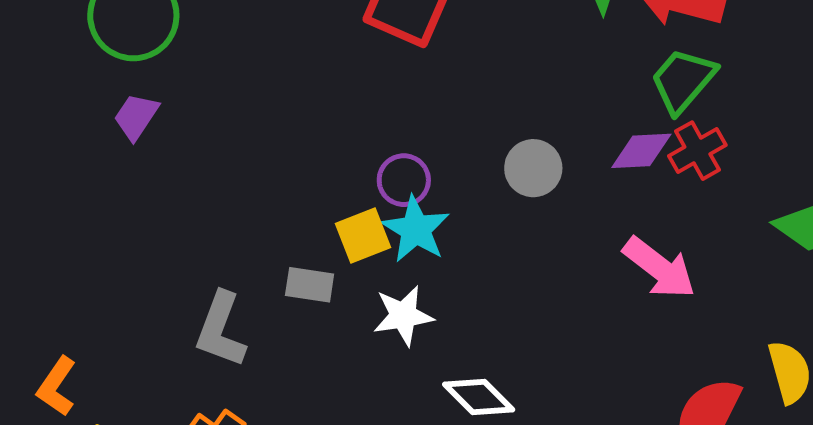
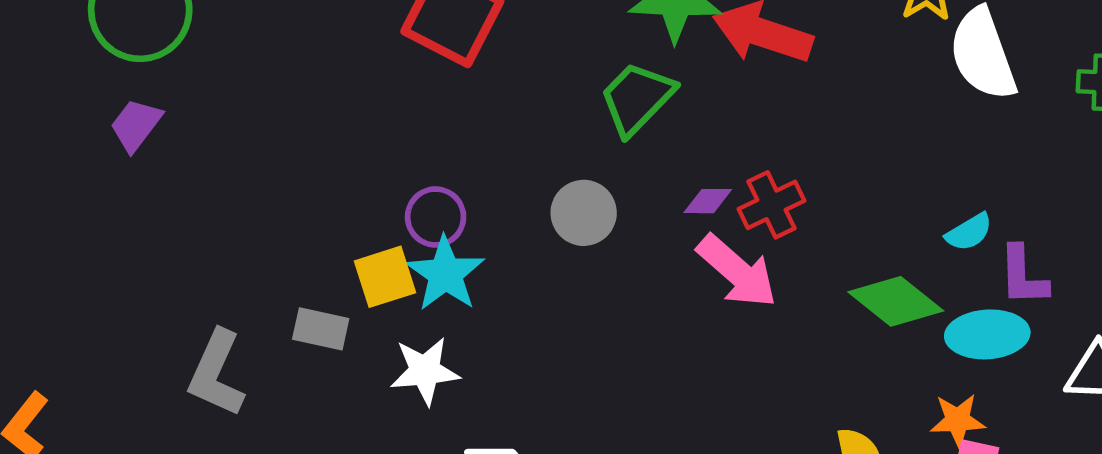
green trapezoid: (683, 80) -> (637, 98), moved
purple diamond: (641, 151) -> (708, 201), size x0.7
pink arrow: (659, 268) -> (737, 271), moved

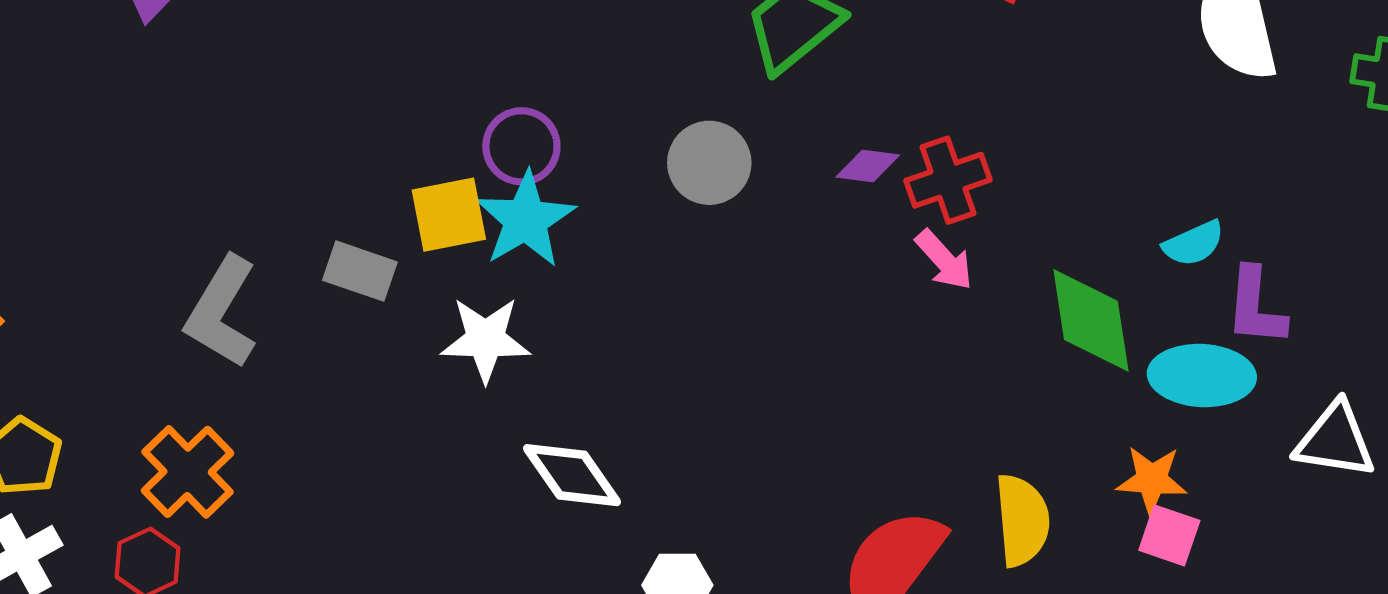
pink arrow: (737, 271) -> (944, 260), moved, size x0.6
green diamond: (896, 301) -> (1091, 320), turned 36

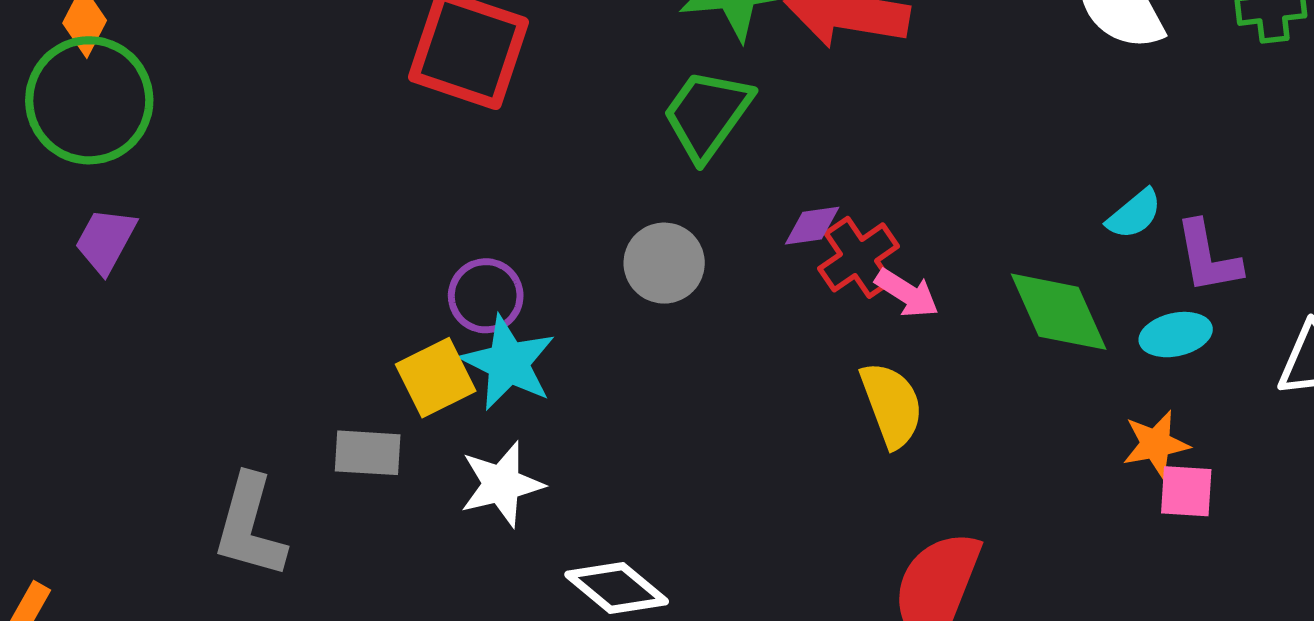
red cross: (948, 180) -> (858, 257), moved
cyan ellipse: (1202, 376) -> (1176, 335), size x0.7
yellow semicircle: (1022, 520) -> (892, 405), moved

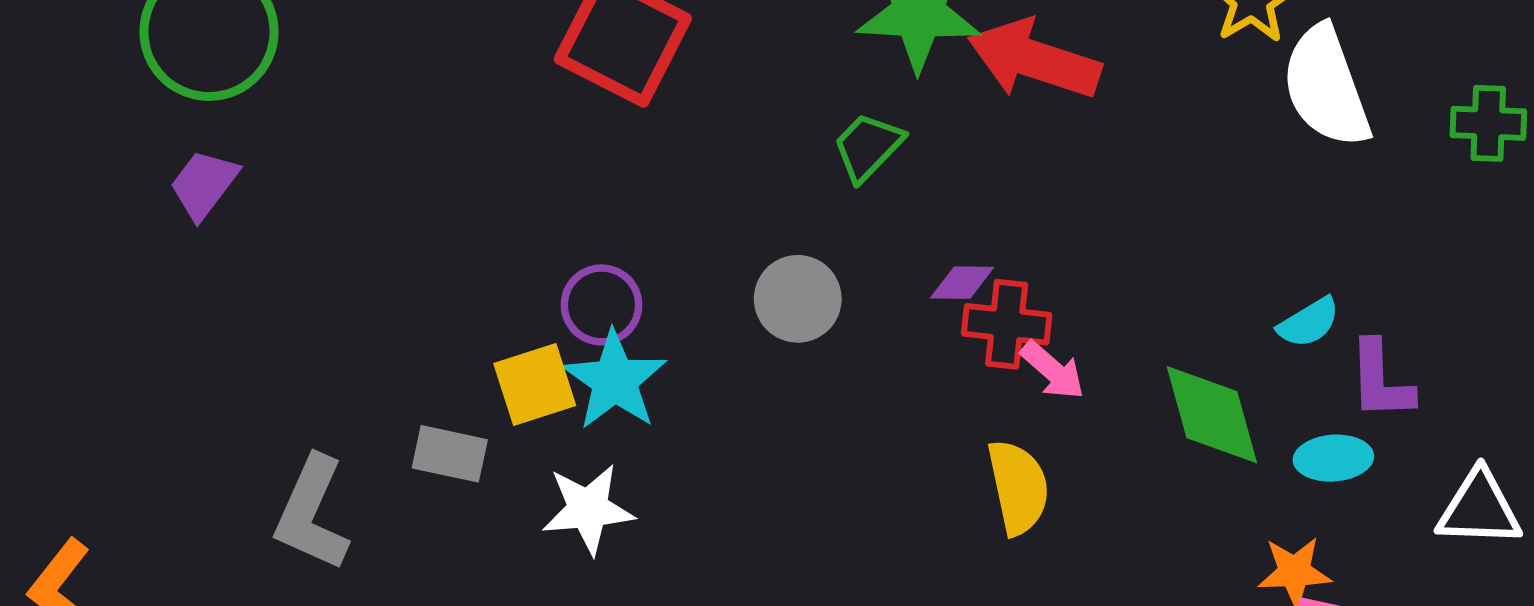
green trapezoid: (707, 114) -> (868, 147), size x0.7
red cross: (858, 257) -> (1007, 324), turned 32

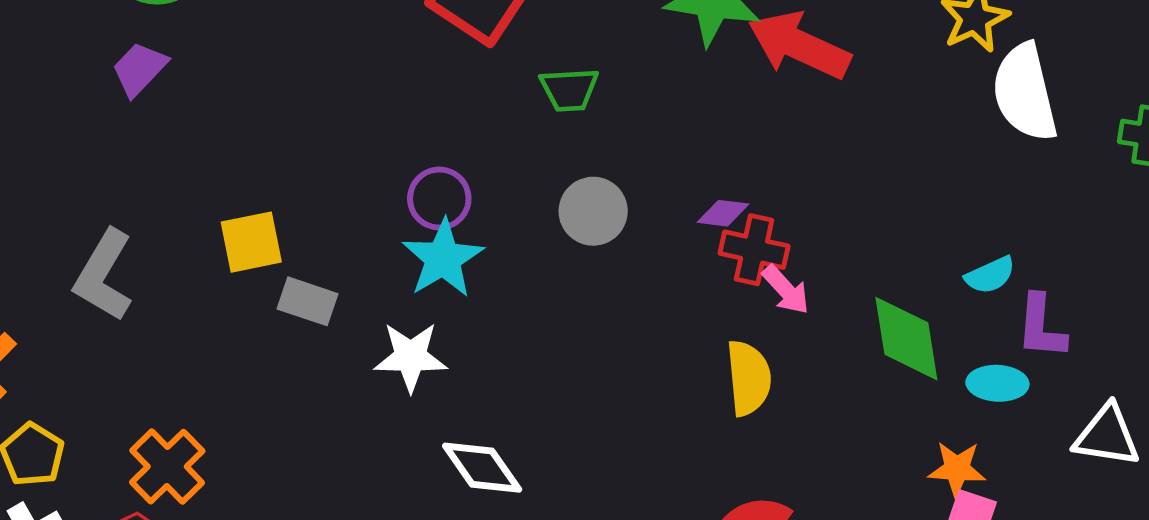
green trapezoid: (868, 147) -> (569, 90), moved, turned -144
yellow square: (535, 385) -> (251, 242), moved
gray L-shape: (312, 513) -> (104, 275), moved

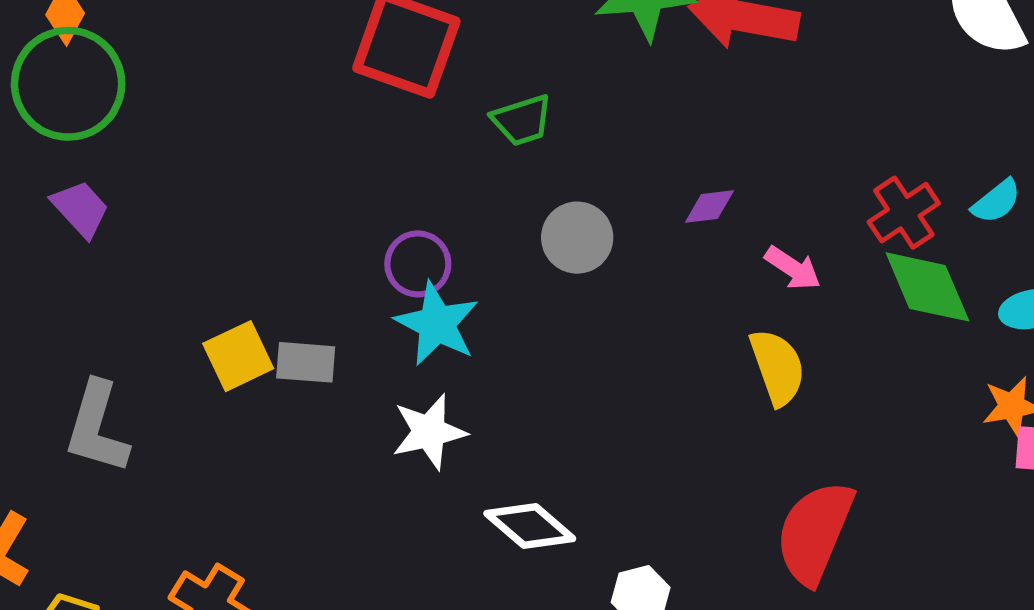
purple trapezoid: (139, 69) -> (80, 209), turned 108
red cross: (754, 250) -> (904, 213), moved, turned -32
gray rectangle: (307, 301) -> (306, 362), moved

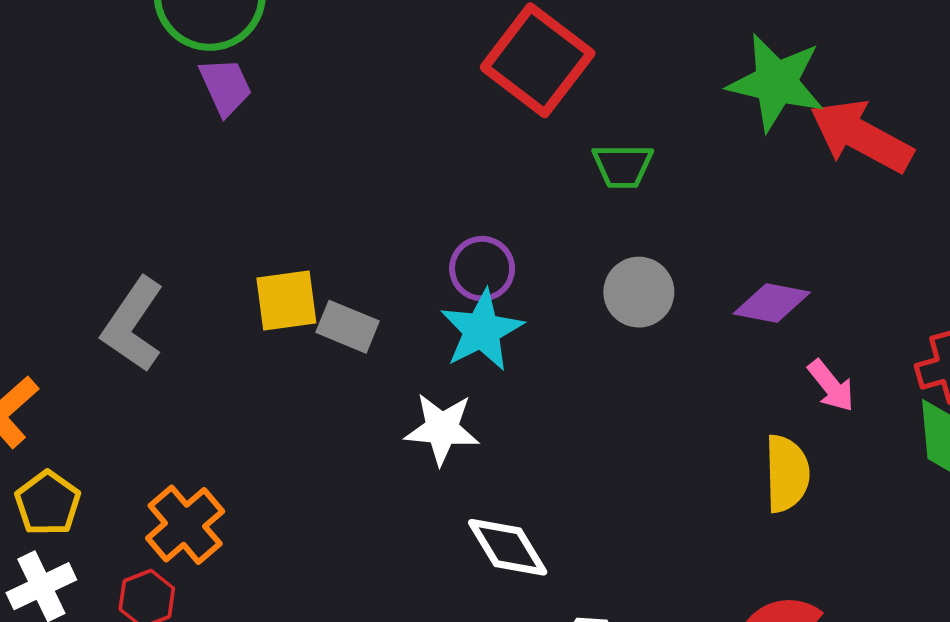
purple diamond: (709, 207) -> (772, 303), size x1.4
purple trapezoid: (80, 209) -> (225, 86), moved

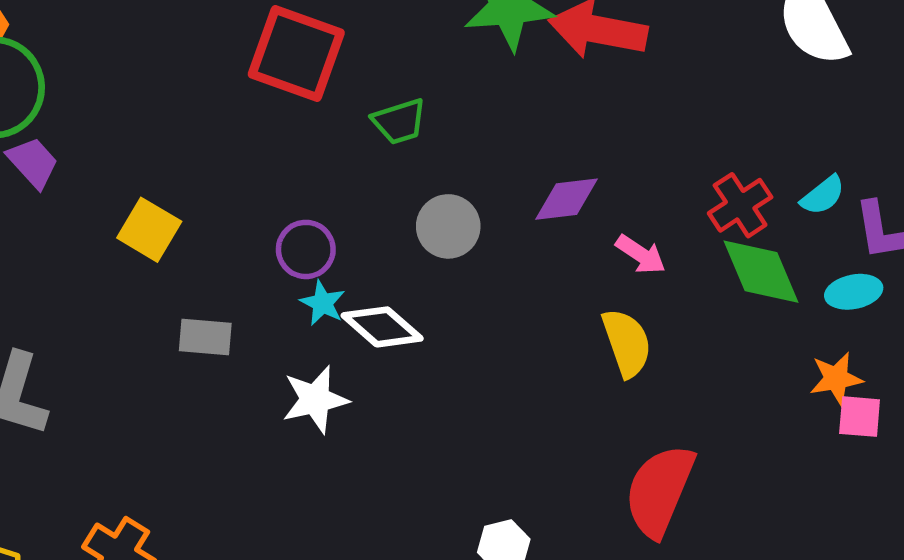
yellow square: (286, 301) -> (149, 230), moved, turned -34
cyan star: (482, 330) -> (323, 303), size x0.6
white diamond: (508, 547) -> (382, 327), moved

